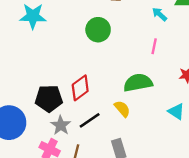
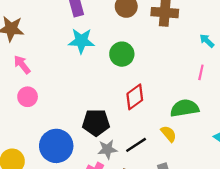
green circle: (98, 30) -> (122, 54), moved
red diamond: (80, 88) -> (135, 97), moved
gray star: (61, 125) -> (107, 149), turned 30

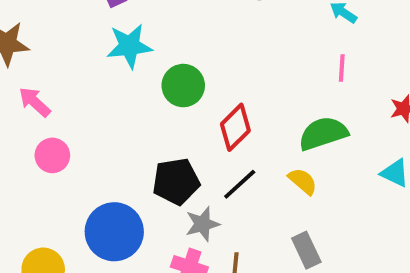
green circle: (122, 54) -> (183, 86), moved
black line: (136, 145) -> (240, 184), moved

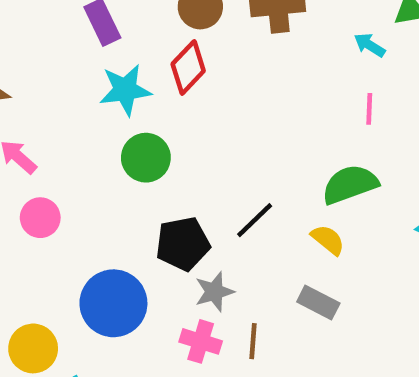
green circle: (183, 86) -> (146, 158), moved
red diamond: (235, 127) -> (188, 68), moved
black line: (240, 184) -> (255, 220), moved
gray rectangle: (306, 250) -> (318, 303), moved, turned -36

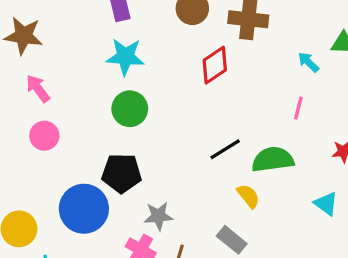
red diamond: (188, 68) -> (215, 65), moved
black line: (255, 220) -> (225, 149), moved
black pentagon: (183, 244) -> (122, 173), moved

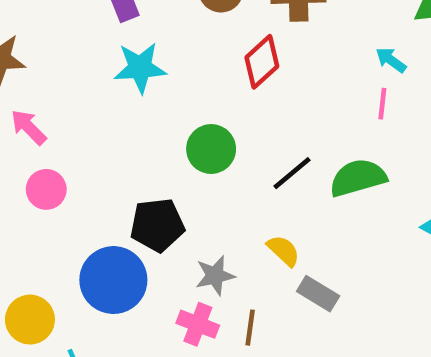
cyan arrow: (308, 62) -> (391, 60), moved
green circle: (130, 109) -> (211, 149), moved
yellow semicircle: (248, 196) -> (284, 251), moved

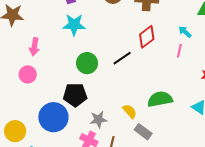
red diamond: (262, 62) -> (147, 37), moved
pink arrow: (28, 127) -> (34, 47), moved, turned -132
green circle: (211, 149) -> (87, 63), moved
black line: (292, 173) -> (122, 58), moved
green semicircle: (358, 178) -> (160, 99), moved

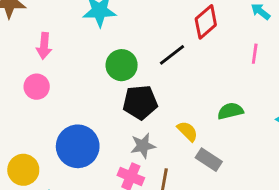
pink line: (179, 51) -> (255, 54), moved
black pentagon: (75, 95) -> (140, 102), moved
green semicircle: (160, 99) -> (230, 111), size x0.7

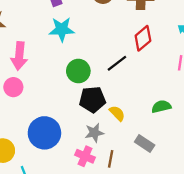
pink arrow: (44, 46) -> (19, 56), size x1.4
yellow semicircle: (187, 131) -> (117, 113), moved

